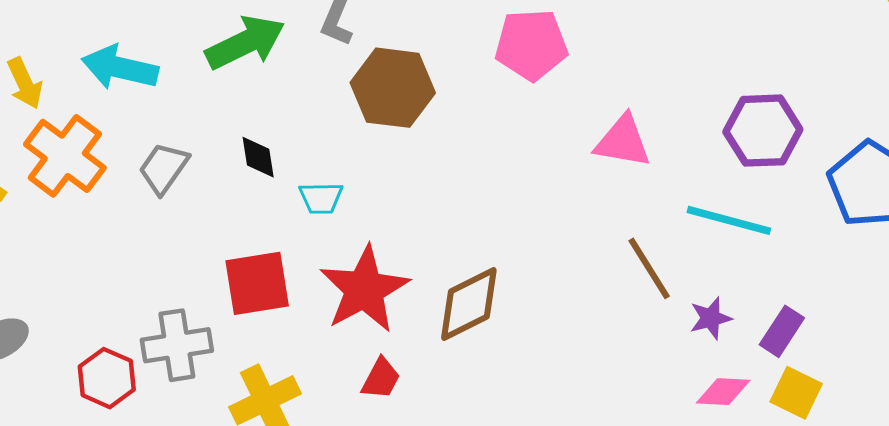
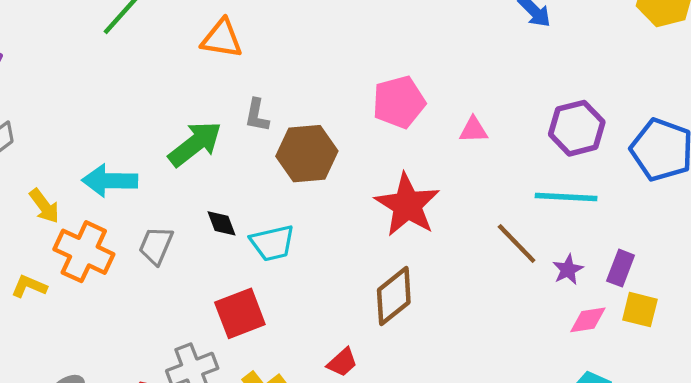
pink triangle: (623, 141) -> (473, 130), moved, size x0.7
cyan trapezoid: (321, 198) -> (272, 243), size x1.4
red star: (364, 289) -> (407, 205), moved
red trapezoid: (381, 378) -> (342, 362), turned 32

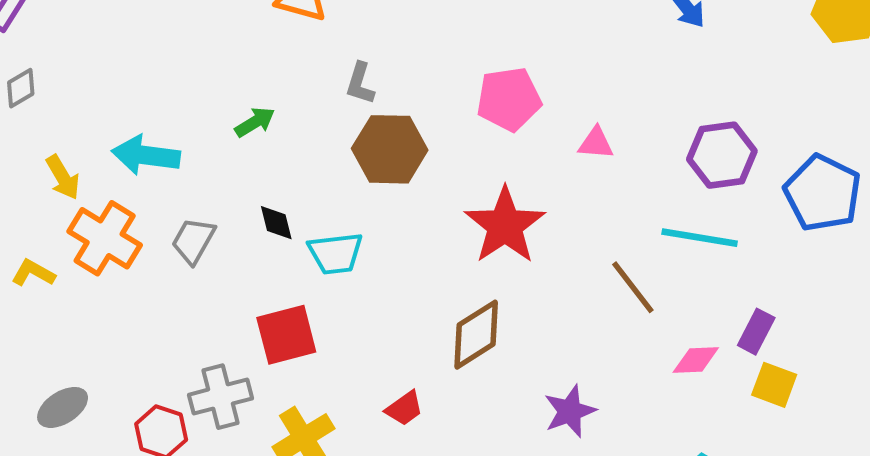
gray L-shape: (257, 115) -> (360, 83), moved
green arrow: (195, 144) -> (255, 122), size x0.6
purple star: (568, 270) -> (570, 411), moved, size x1.4
pink diamond: (588, 320) -> (696, 360), moved

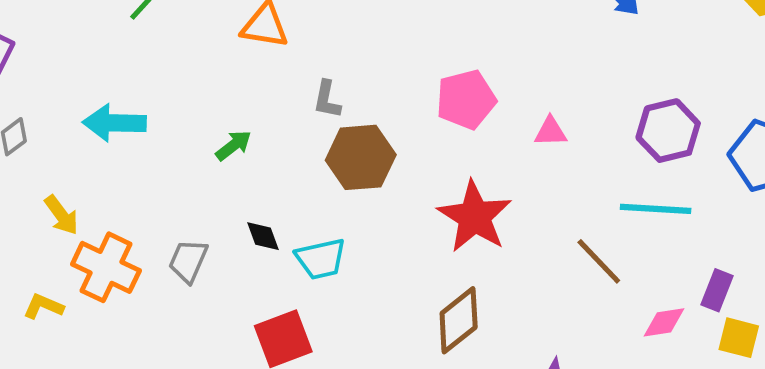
cyan arrow: (146, 155) -> (114, 123), moved

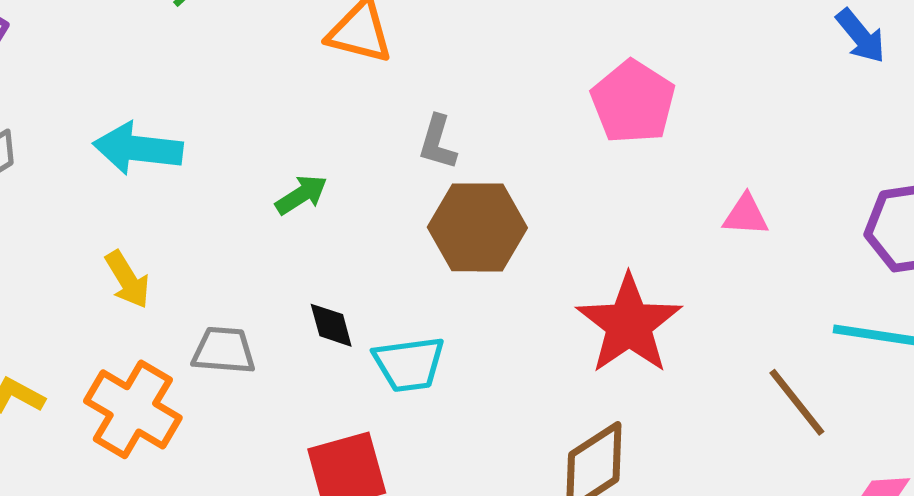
pink pentagon: (466, 99) -> (633, 102), moved, turned -30
yellow arrow: (61, 215) -> (127, 280), moved
gray trapezoid: (188, 261) -> (224, 350), turned 66
orange cross: (106, 267) -> (133, 409), moved

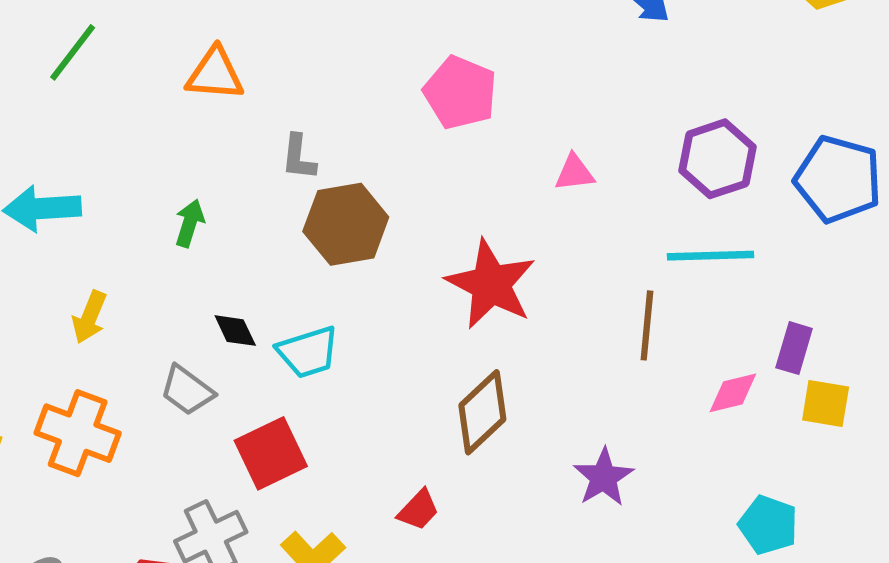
green arrow: (301, 195) -> (190, 223), turned -30
yellow arrow: (127, 280) -> (89, 317), moved, turned 64
gray trapezoid: (224, 350) -> (187, 390), moved, turned -138
brown line: (797, 402) -> (647, 325), turned 54

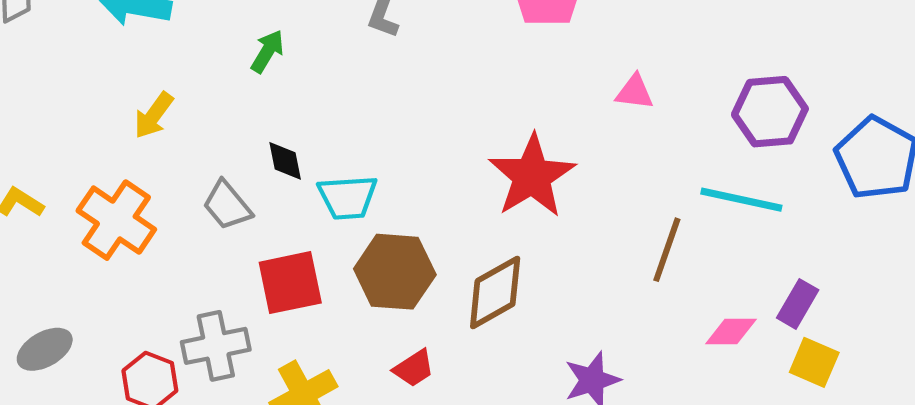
brown hexagon: (346, 224) -> (395, 272), moved

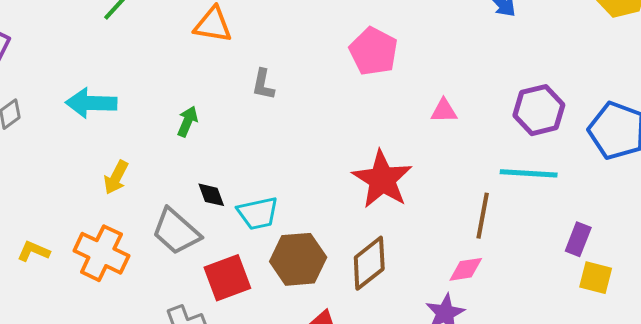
gray trapezoid: (227, 205) -> (176, 231), size x1.4
pink diamond: (731, 331) -> (466, 269), moved

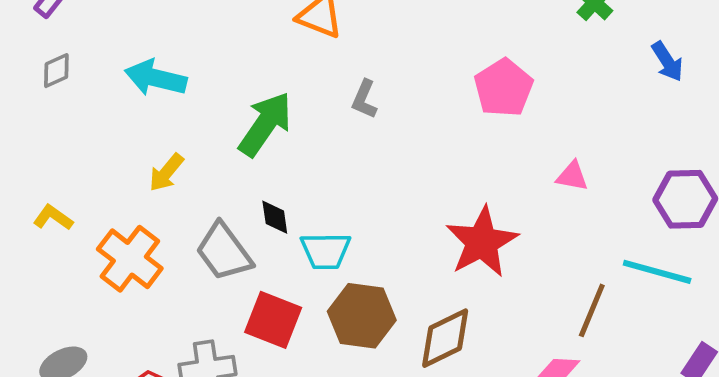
green arrow: (187, 121) -> (265, 124), size x1.8
yellow L-shape: (34, 251) -> (53, 218), moved
red square: (227, 278) -> (273, 320), turned 30

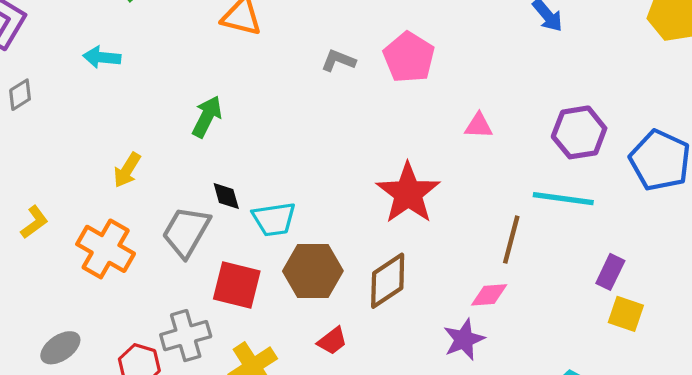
cyan arrow: (156, 78) -> (102, 57), moved, size x0.7
gray L-shape: (364, 99) -> (338, 61), moved, turned 96
green arrow: (265, 124) -> (207, 117), size x0.7
yellow L-shape: (53, 218) -> (34, 222), turned 116
gray trapezoid: (224, 252) -> (186, 232), turned 74

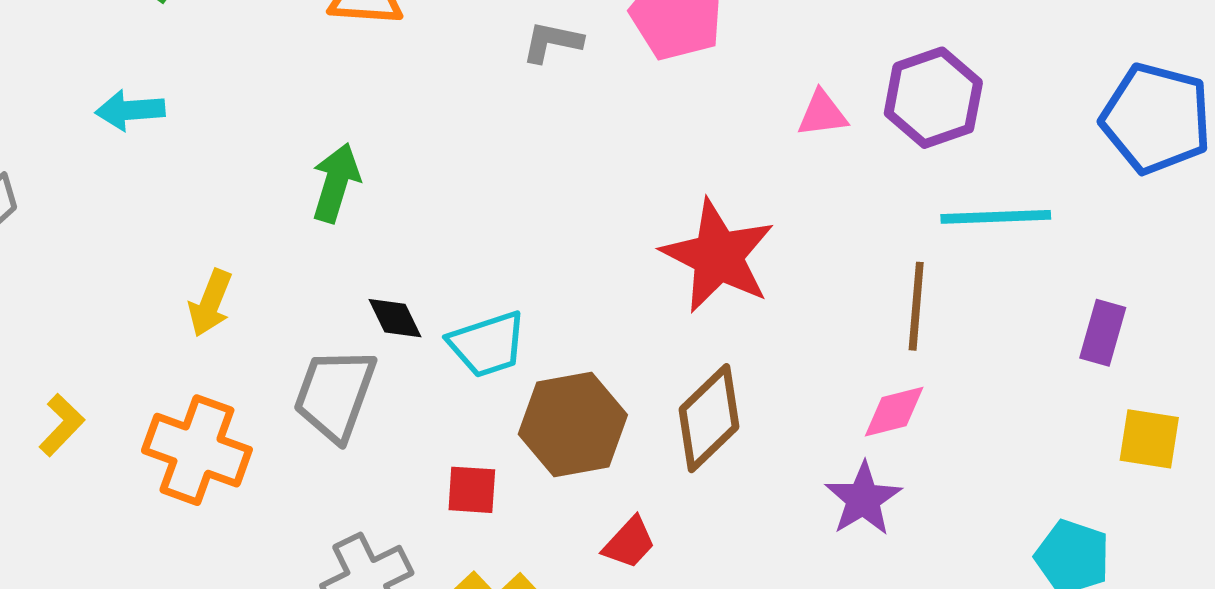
purple hexagon: (579, 132) -> (933, 98), moved
red square: (237, 285) -> (472, 490), moved, size x0.6
yellow square: (626, 314) -> (1149, 439), moved

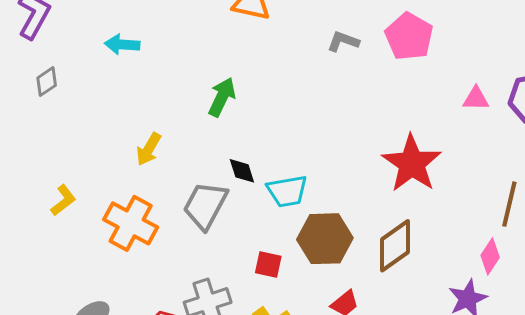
pink diamond: (894, 412) -> (490, 256), turned -51

